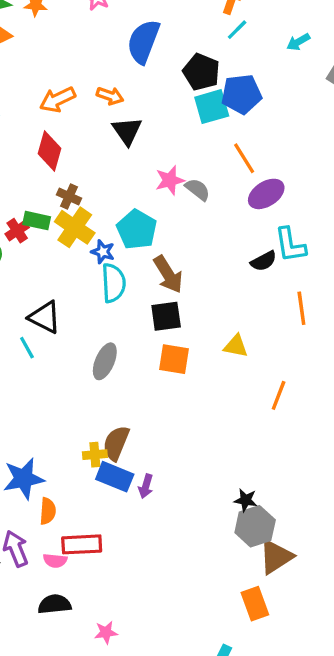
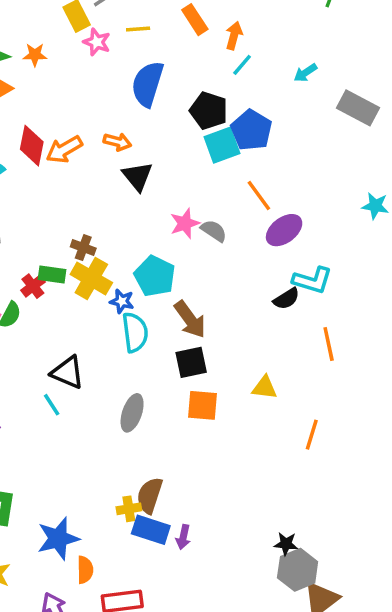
blue pentagon: (241, 94) -> (251, 130), turned -30
red diamond: (50, 151) -> (32, 146), moved
cyan L-shape: (290, 245) -> (312, 280), turned -60

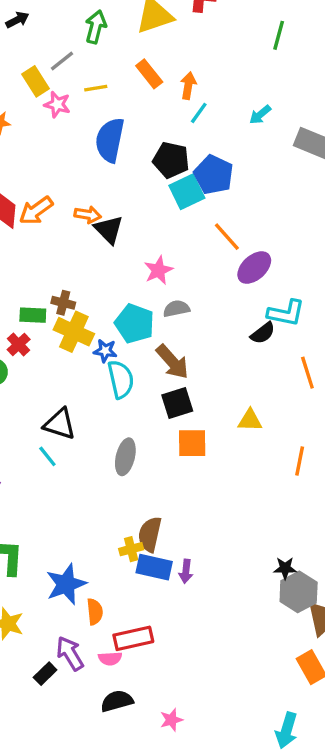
orange arrow: (117, 142) -> (88, 215), moved
gray semicircle: (214, 231) -> (176, 309), moved, turned -40
green rectangle: (52, 274) -> (33, 315), moved

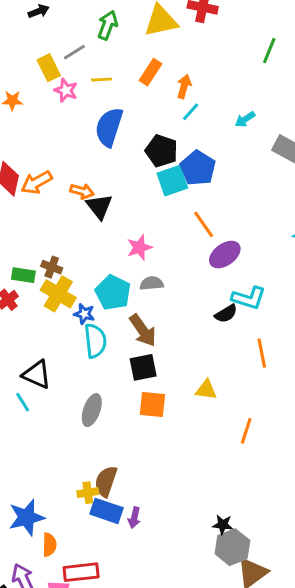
orange rectangle: (149, 74) -> (151, 72), turned 65

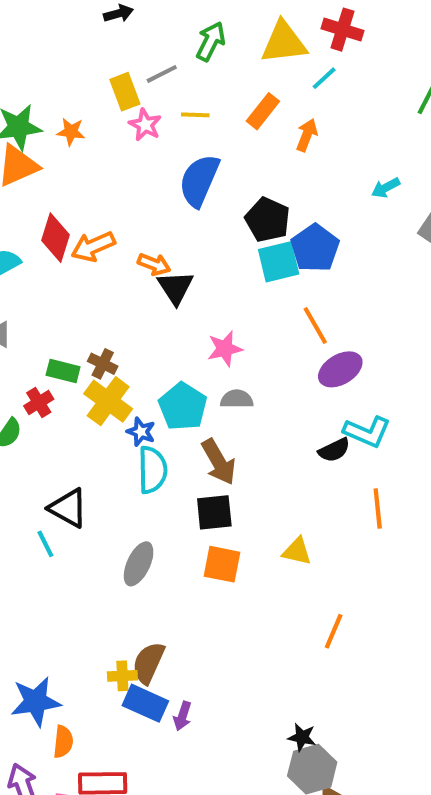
cyan line: (191, 112) -> (324, 78), moved
orange line: (246, 431) -> (334, 631), moved

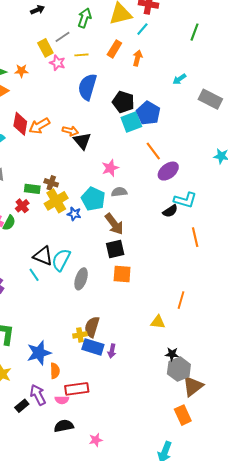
yellow cross: (108, 401) -> (56, 201), turned 30
cyan semicircle: (152, 470) -> (61, 260), moved, turned -145
yellow triangle: (297, 551) -> (158, 322), moved

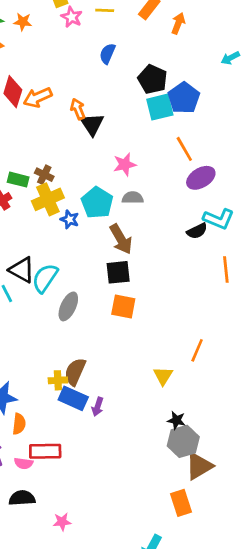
blue semicircle: (87, 87) -> (107, 54), size x0.6
orange arrow: (70, 131) -> (78, 109), turned -133
yellow triangle: (158, 322) -> (163, 376), turned 49

